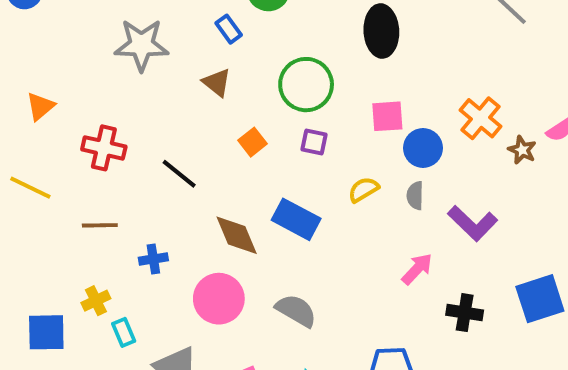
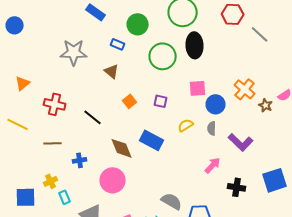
blue rectangle: (229, 29) -> (118, 44), turned -32
green circle: (306, 85) -> (163, 56), moved
gray semicircle: (296, 311) -> (172, 201), moved

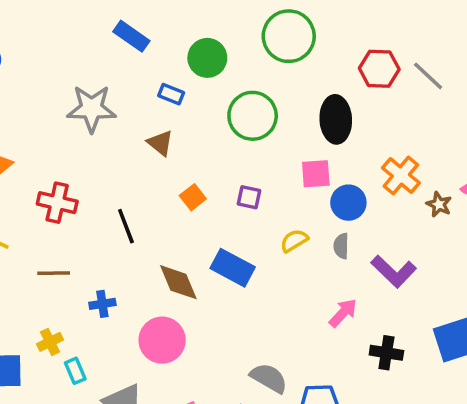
red hexagon: (233, 14) -> (379, 69), moved
black ellipse: (195, 45) -> (336, 119), moved
black line: (93, 117) -> (126, 226), turned 30

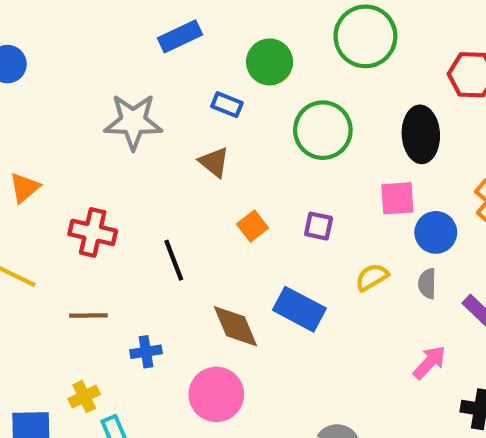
blue rectangle: (131, 36) -> (180, 36), turned -60

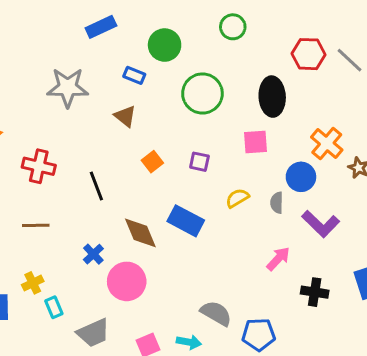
green circle: (365, 36) -> (233, 27), size x0.6
blue circle: (436, 232) -> (301, 177), moved
blue cross: (146, 352) -> (93, 254), moved, turned -35

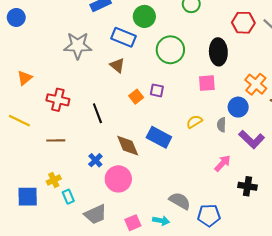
blue rectangle: (134, 75) -> (124, 37), size x1.6
purple square: (199, 162) -> (157, 90), moved

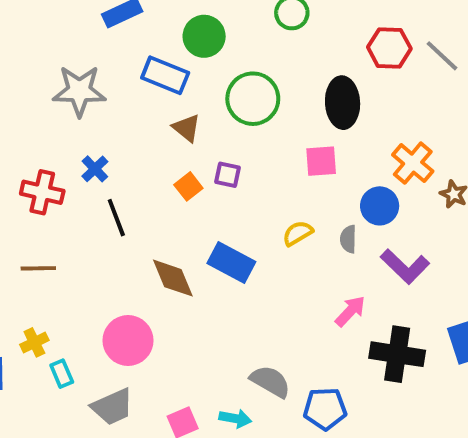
brown triangle: (117, 65) -> (187, 128), moved
blue cross: (95, 160) -> (95, 169), moved
pink circle: (118, 179) -> (128, 340), moved
black cross: (248, 186) -> (397, 354), size x1.5

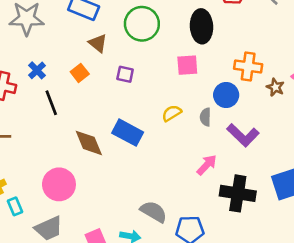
orange cross: (413, 163) -> (248, 66), turned -32
orange square: (188, 186) -> (80, 73), moved

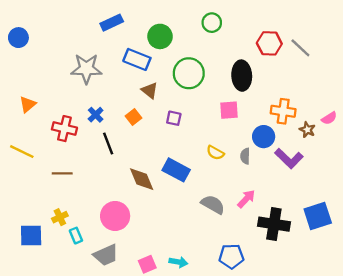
yellow semicircle: (172, 113) -> (215, 153), turned -120
purple L-shape: (243, 135) -> (289, 158), moved
gray semicircle: (154, 212) -> (213, 204), moved

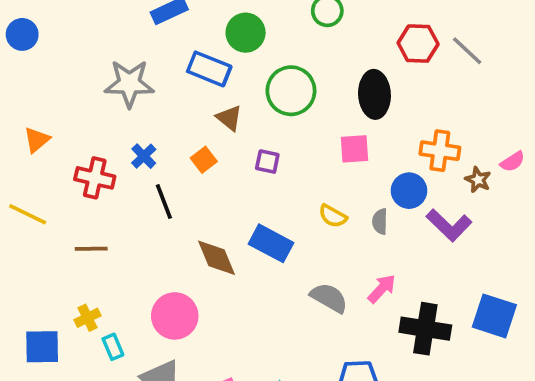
blue square: (318, 216) -> (494, 316), turned 36

